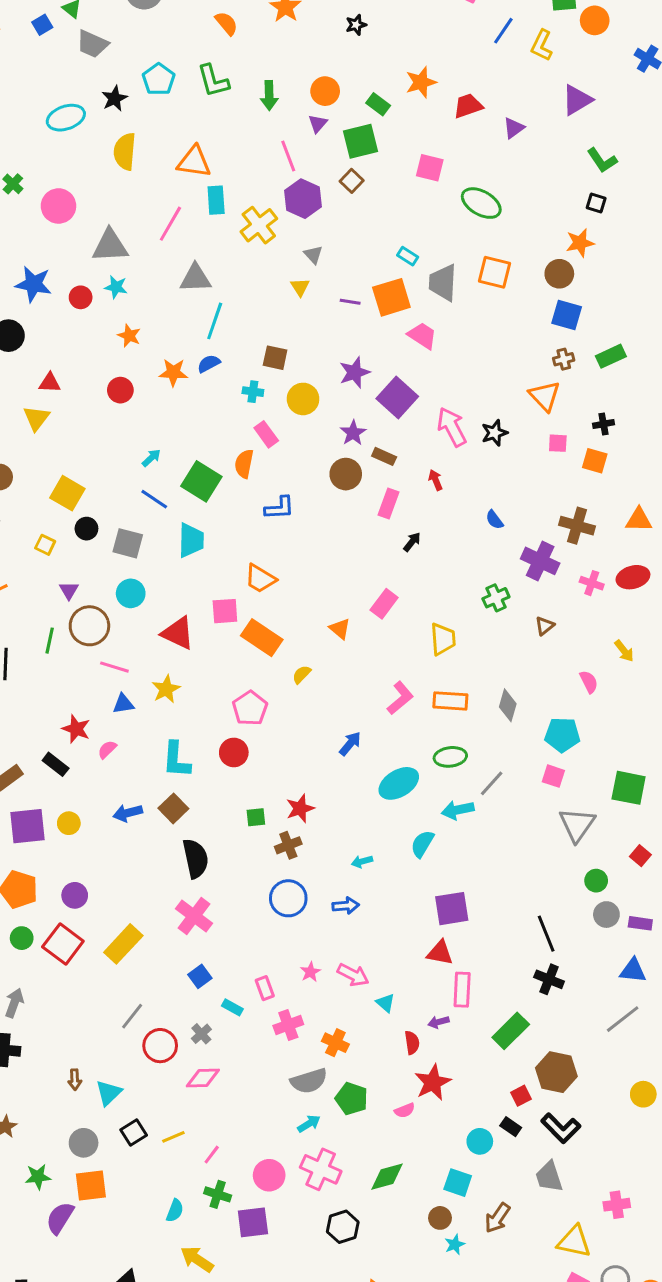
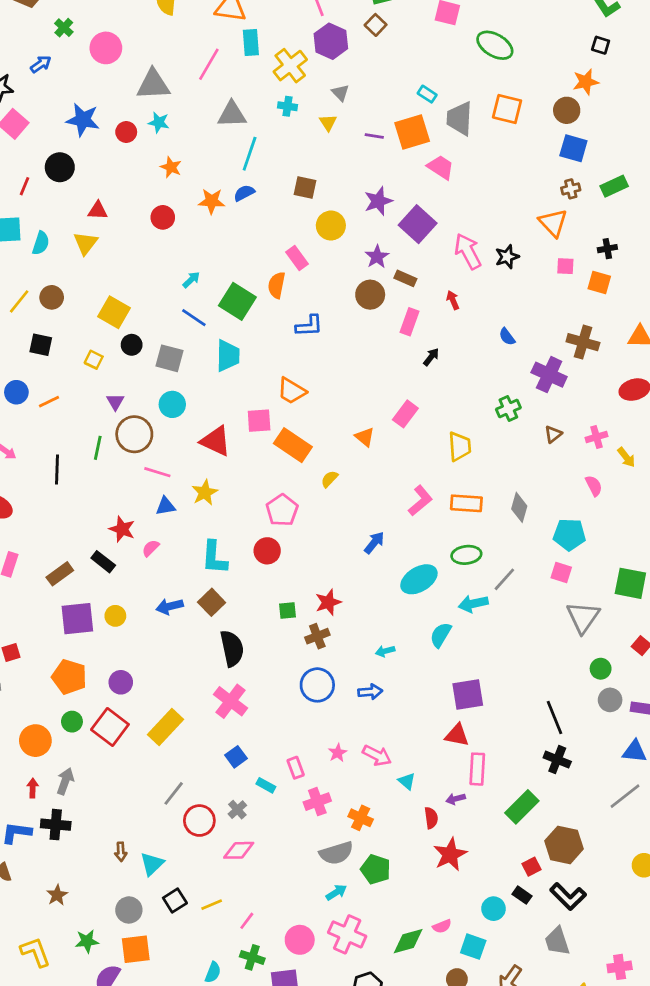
cyan cross: (253, 392) -> (287, 106), moved
pink cross: (592, 583) -> (597, 437), moved, turned -35
pink semicircle: (405, 1110) -> (442, 926), moved

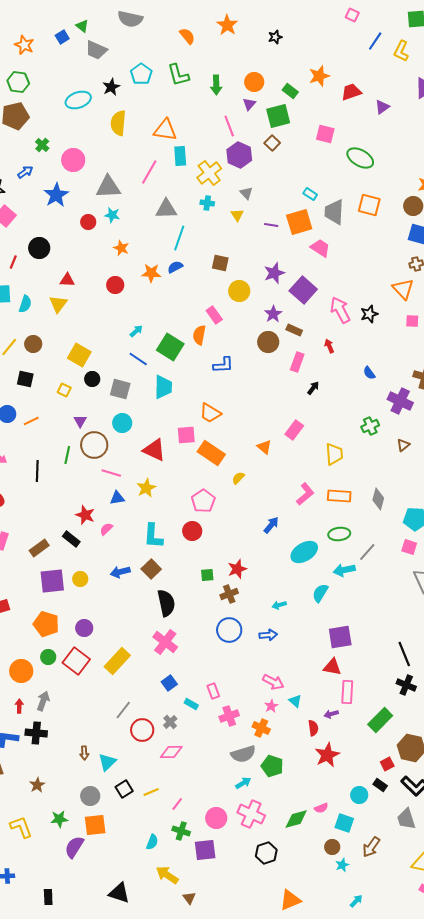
blue star: (83, 120) -> (56, 195), moved, turned 30
pink star: (338, 753) -> (271, 706), moved

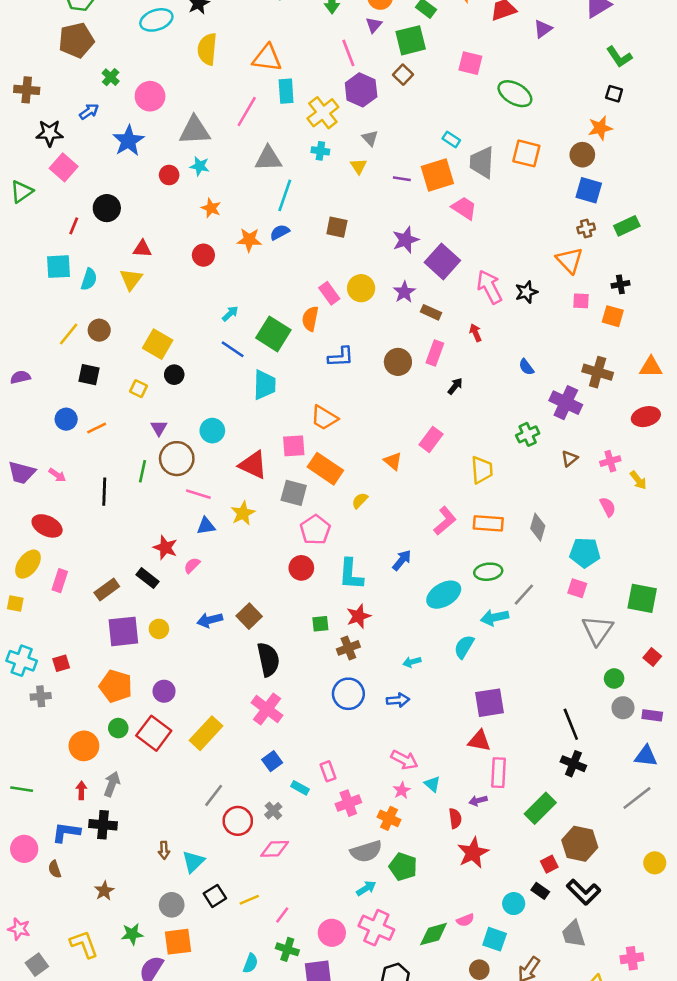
yellow circle: (239, 291) -> (361, 288), moved
brown circle: (268, 342) -> (398, 362), moved
gray square: (120, 389) -> (294, 493), moved
cyan L-shape: (153, 536) -> (351, 574), moved

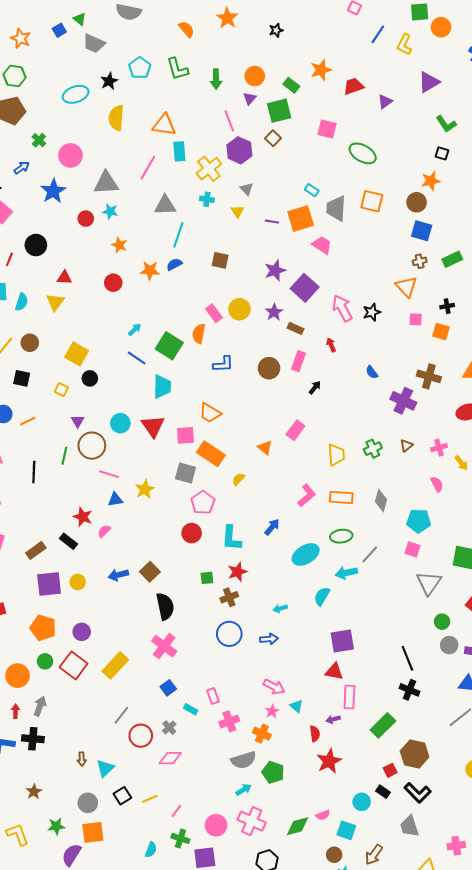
green cross: (528, 434) -> (373, 449), moved
red triangle: (253, 465) -> (153, 426), moved, turned 30

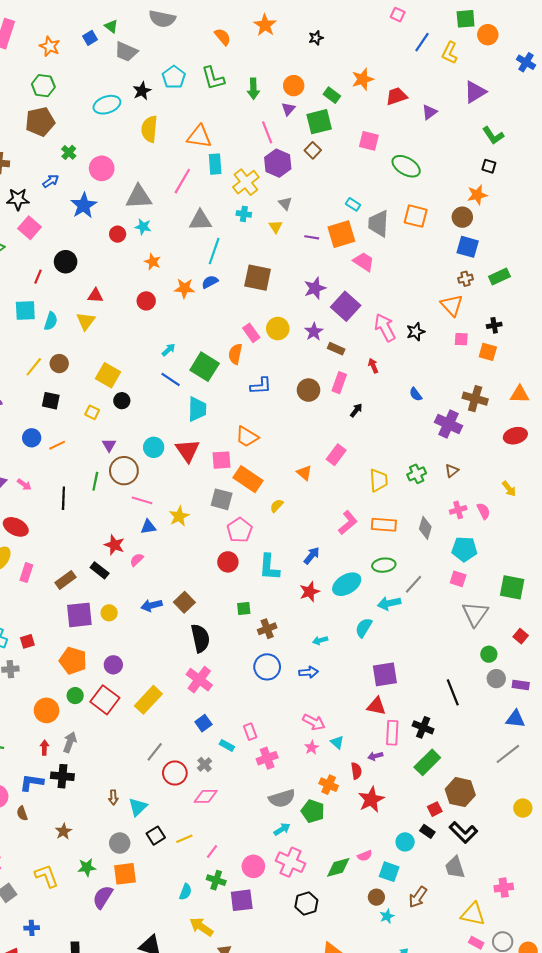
brown square: (220, 260) -> (258, 278), size x1.5
pink cross: (439, 448) -> (458, 510), moved
red star: (237, 572) -> (310, 592), moved
black cross: (409, 690) -> (423, 727), moved
orange cross: (262, 734) -> (329, 785), moved

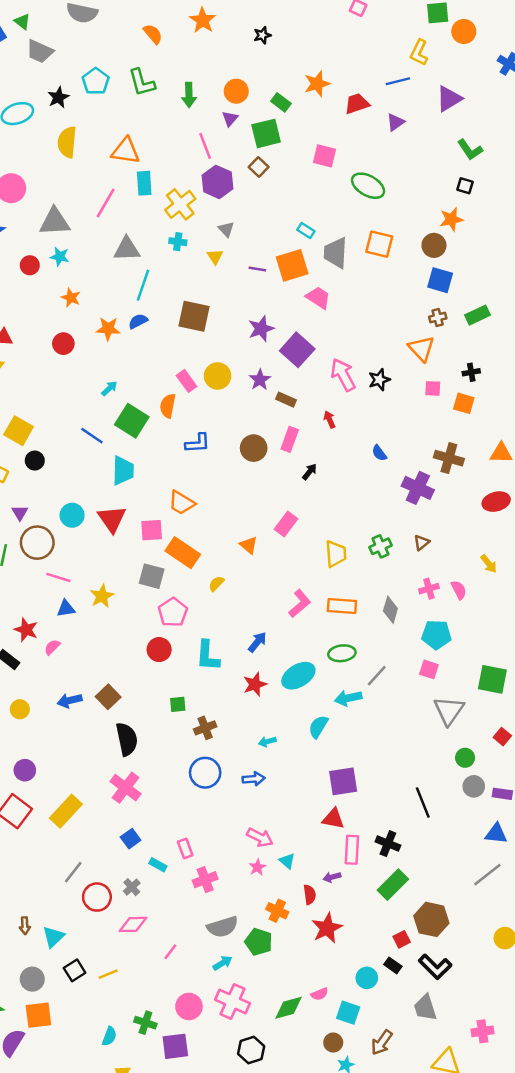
blue line: (422, 42) -> (398, 81), moved, turned 42
cyan arrow: (168, 350) -> (109, 388), moved
pink line: (212, 852) -> (170, 952), moved

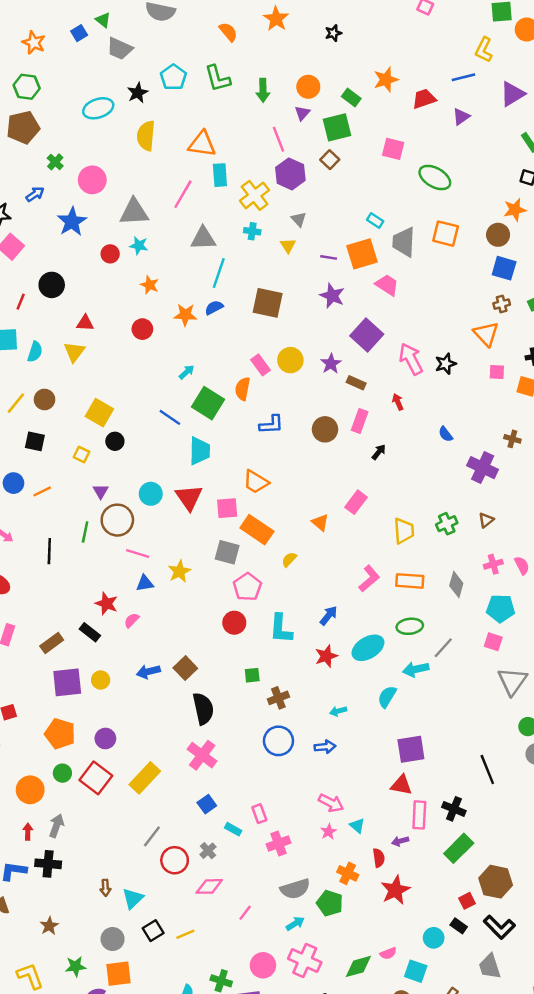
purple star: (261, 329) -> (332, 296), moved, turned -30
brown cross: (449, 458) -> (512, 439), size x0.6

